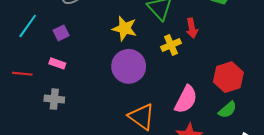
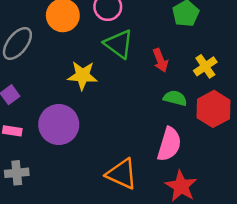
yellow cross: (171, 45) -> (205, 66), moved
purple circle: (129, 66) -> (59, 125), moved
green semicircle: (228, 110) -> (175, 98), moved, turned -114

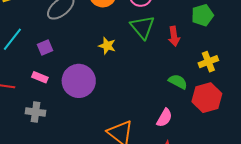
red arrow: (160, 60) -> (174, 36), moved
yellow star: (82, 76) -> (107, 46), size x0.7
pink semicircle: (169, 144) -> (164, 118), size x0.7

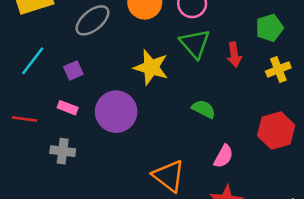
yellow star: (107, 46) -> (151, 67), size x1.6
yellow cross: (208, 62) -> (278, 69), moved
green semicircle: (178, 82) -> (204, 109), moved

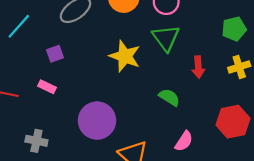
red arrow: (234, 55) -> (198, 67), moved
cyan line: (33, 61) -> (19, 26), moved
purple circle: (116, 112) -> (97, 121), moved
gray cross: (63, 151) -> (36, 141), moved

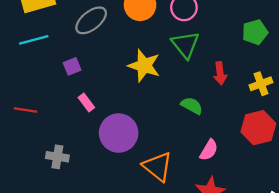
cyan line: (19, 26) -> (34, 40), turned 36
yellow cross: (239, 67) -> (261, 84), moved
pink rectangle: (47, 87) -> (86, 102), moved, turned 30

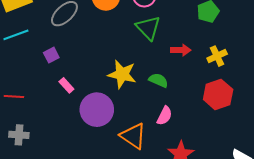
yellow star: (144, 66) -> (122, 74), moved
red arrow: (220, 73) -> (181, 50), turned -78
pink semicircle: (209, 150) -> (164, 116), moved
gray cross: (57, 157) -> (19, 135), moved

